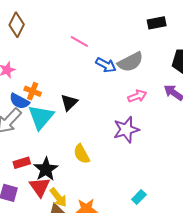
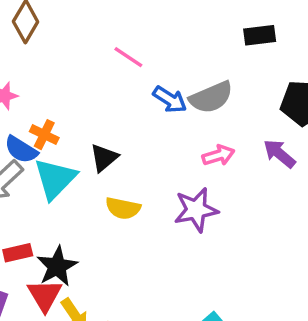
yellow semicircle: (82, 154) -> (123, 208), moved, turned -54

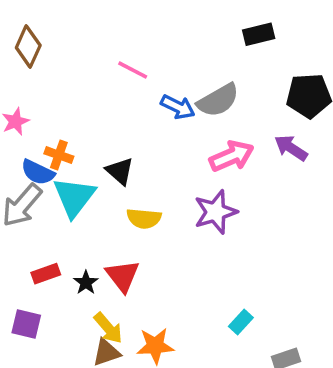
pink arrow: (218, 155) -> (232, 156), size x1.4
black triangle: (104, 158) -> (120, 171), turned -32
black star: (57, 266) -> (86, 283), size x0.6
red triangle: (45, 295) -> (123, 276), moved

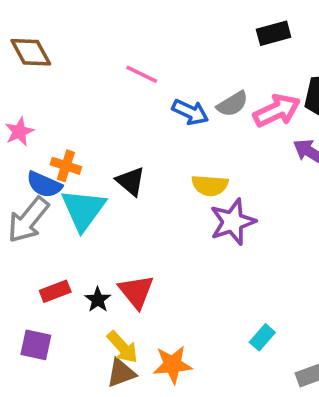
brown diamond: (28, 47) -> (31, 52), turned -51
gray semicircle: (218, 100) -> (232, 104), size x0.7
pink arrow: (232, 156) -> (277, 111), moved
yellow semicircle: (144, 218) -> (210, 185), moved

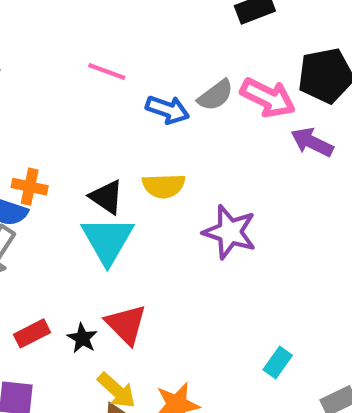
pink arrow: (277, 111) -> (268, 98), turned 57
yellow semicircle: (210, 185) -> (164, 186), moved
cyan triangle: (83, 210) -> (107, 240), moved
purple star: (233, 222) -> (230, 232), turned -30

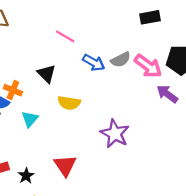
yellow semicircle: (164, 186) -> (69, 103), moved
black triangle: (107, 197) -> (46, 74), moved
cyan triangle: (107, 240) -> (30, 119), moved, size x0.6
red triangle: (126, 324) -> (65, 165), moved

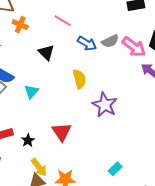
orange cross: (13, 90) -> (20, 25), moved
yellow semicircle: (69, 103) -> (79, 79), moved, turned -114

